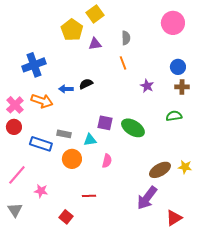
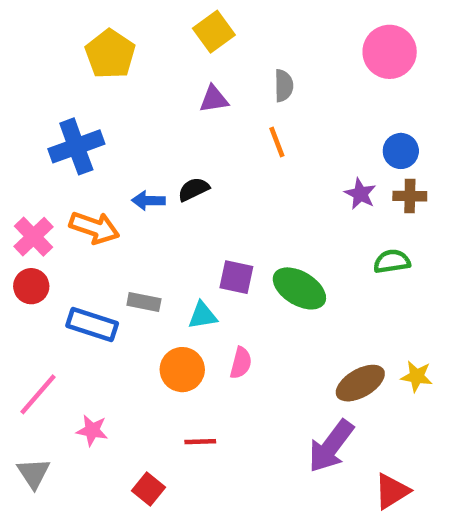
yellow pentagon: (72, 30) -> (110, 54), moved
purple star: (147, 86) -> (360, 194), moved
orange circle: (72, 159) -> (182, 370), moved

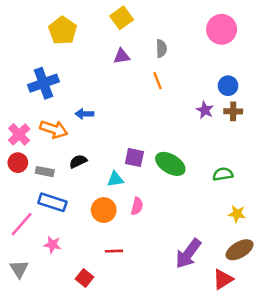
black semicircle: (194, 189) -> (78, 161), moved
green semicircle: (392, 261) -> (223, 174), moved
gray rectangle: (144, 302) -> (45, 172), moved
blue rectangle: (92, 324) -> (52, 202), moved
brown ellipse: (360, 383) -> (240, 250), moved

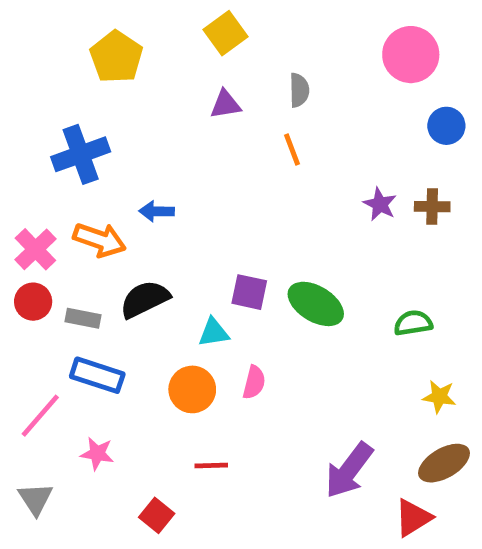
blue circle: (228, 86) -> (446, 126), moved
black semicircle: (78, 161) -> (145, 299), size x1.5

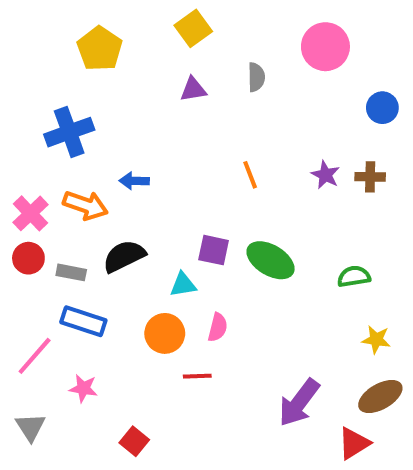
pink circle: (411, 55) -> (325, 47), moved
orange line: (292, 150) -> (250, 175), moved
red line: (211, 465) -> (197, 376), moved

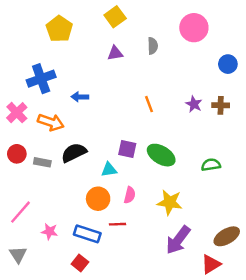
blue arrow: (134, 181) -> (80, 97), moved
pink cross: (31, 213) -> (17, 113), moved
blue rectangle: (83, 321) -> (87, 234), moved
yellow star: (376, 340) -> (170, 202), moved, size x1.5

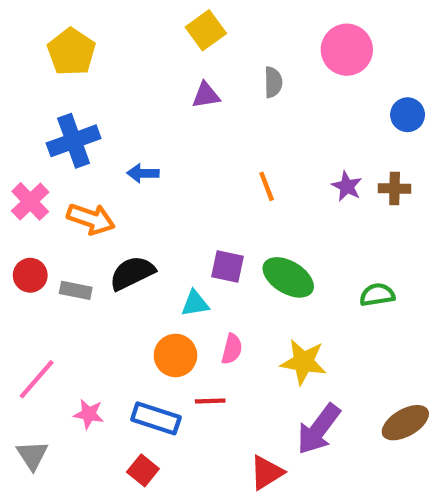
yellow pentagon: (59, 29) -> (71, 52), moved
red triangle: (211, 264) -> (267, 473), moved

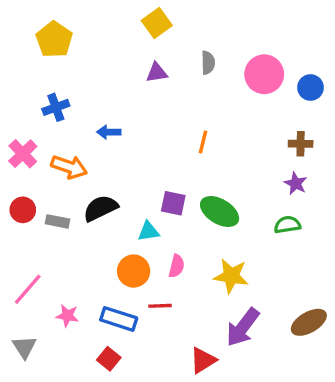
pink circle: (347, 50) -> (264, 74), moved
blue cross: (74, 141) -> (56, 107), size x0.7
orange line: (267, 186) -> (203, 142), turned 35
purple star: (347, 186) -> (296, 183), moved

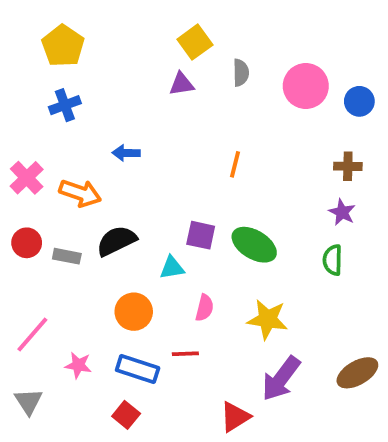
yellow square: (157, 23) -> (195, 42), moved
blue cross: (56, 107) -> (65, 105), moved
green semicircle: (287, 225) -> (333, 260), turned -80
orange circle: (134, 271) -> (134, 312), moved

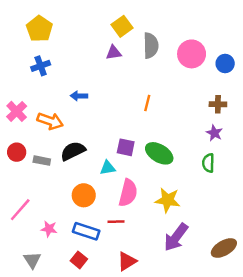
gray semicircle: (241, 73) -> (151, 46), size x1.5
pink semicircle: (204, 308) -> (128, 193), size x1.6
brown ellipse: (357, 373) -> (224, 248), moved
gray triangle: (29, 402) -> (32, 260), moved
red triangle: (235, 417) -> (127, 261), moved

